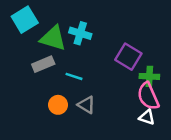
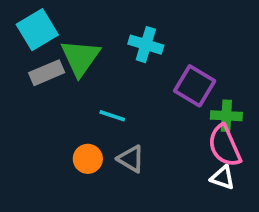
cyan cross: (80, 33) -> (146, 45), moved
green triangle: (53, 38) -> (80, 58), turned 48
gray rectangle: (43, 64) -> (47, 73), moved

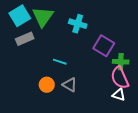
green triangle: (80, 58) -> (43, 17), moved

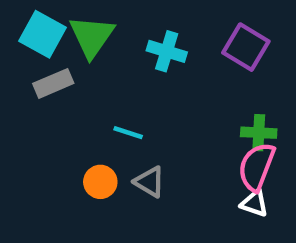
cyan square: (20, 16) -> (43, 34), turned -30
purple square: (104, 46) -> (246, 47), moved
pink semicircle: (120, 78) -> (257, 167), turned 45

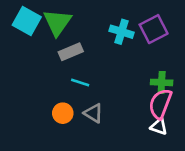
purple square: (246, 47) -> (154, 29), turned 32
cyan cross: (167, 51) -> (122, 32), moved
gray rectangle: (53, 83) -> (71, 52), moved

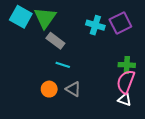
gray rectangle: (71, 52) -> (55, 41), turned 60

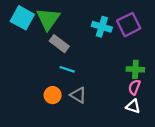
pink semicircle: (126, 82) -> (134, 87), size x0.6

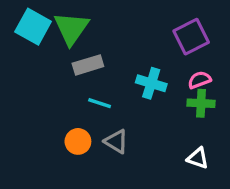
cyan cross: (102, 27) -> (151, 83), moved
gray rectangle: (59, 44) -> (88, 65), turned -54
pink semicircle: (134, 87) -> (199, 80), moved, turned 48

